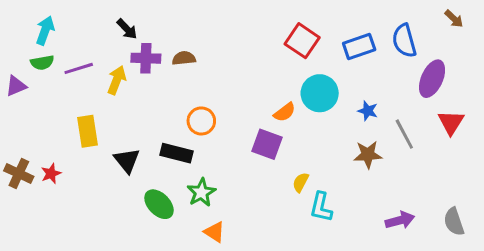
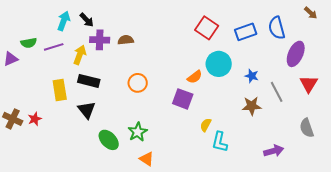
cyan arrow: (45, 30) -> (64, 21), moved
black rectangle: (177, 153) -> (89, 81), moved
gray semicircle: (454, 222) -> (307, 128), moved

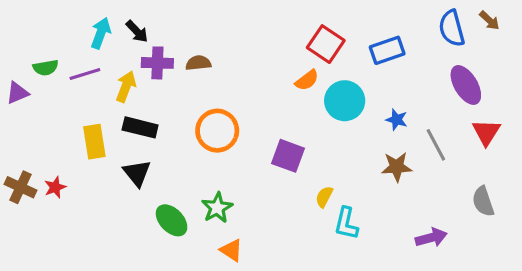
blue semicircle: (277, 28) -> (452, 28), moved
purple ellipse: (296, 54) -> (466, 85), turned -55
orange semicircle: (195, 77) -> (307, 80), moved
orange circle: (138, 83) -> (217, 131), size x1.4

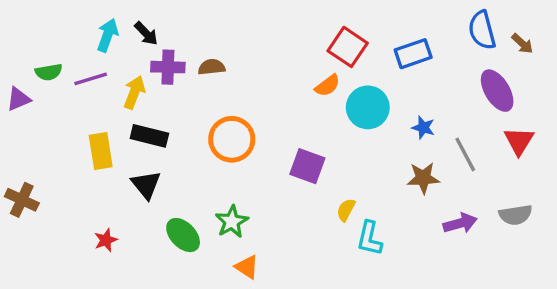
brown arrow: (489, 20) -> (522, 44), moved
red star: (55, 187) -> (106, 240), moved
gray semicircle: (483, 201) -> (516, 215), turned -80
purple arrow: (431, 238) -> (460, 223), moved

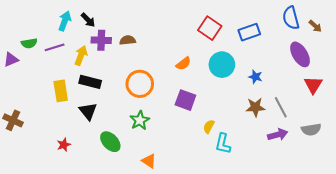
orange semicircle: (327, 86) -> (183, 64), moved
gray line: (465, 154) -> (281, 107), moved
green star: (232, 222) -> (140, 120), moved

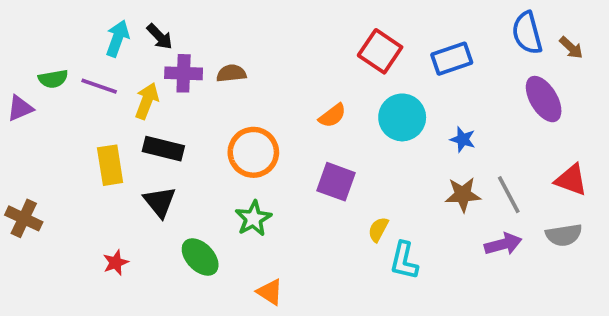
purple line: (55, 47) -> (99, 86), turned 36
red triangle: (313, 85) -> (571, 180), moved, turned -42

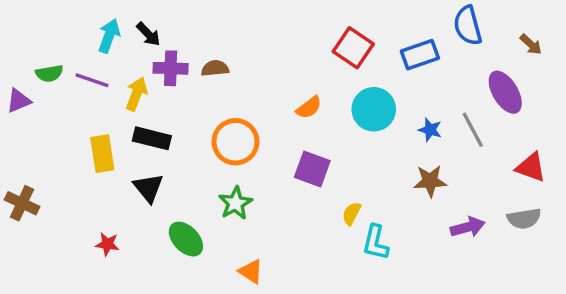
blue semicircle: (527, 33) -> (468, 26), moved
gray line: (509, 195) -> (473, 130), moved
red star: (116, 263) -> (107, 244), turned 30

